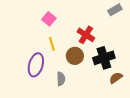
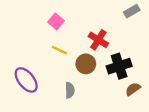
yellow line: (52, 44) -> (59, 50), turned -48
purple ellipse: (36, 65) -> (26, 80), moved, turned -55

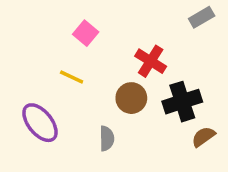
yellow line: (59, 50) -> (72, 77), moved

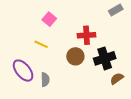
red cross: (151, 61) -> (87, 35), turned -36
gray semicircle: (107, 138) -> (45, 80), moved

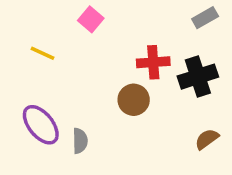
pink square: (49, 19) -> (91, 19), moved
yellow line: (41, 44) -> (43, 53), moved
black cross: (105, 58) -> (198, 77), moved

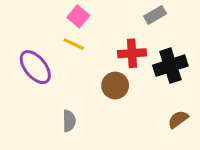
gray rectangle: (205, 18) -> (155, 15), moved
yellow line: (43, 53) -> (74, 44), moved
purple ellipse: (41, 125) -> (35, 67), moved

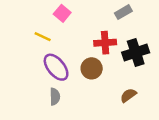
yellow line: (74, 44) -> (43, 37), moved
purple ellipse: (35, 67) -> (56, 67), moved
brown semicircle: (178, 119) -> (128, 95), moved

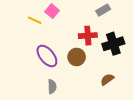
yellow line: (43, 37) -> (35, 20), moved
gray semicircle: (55, 97) -> (52, 87), moved

